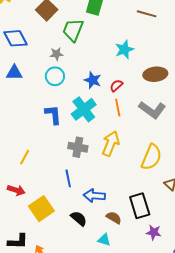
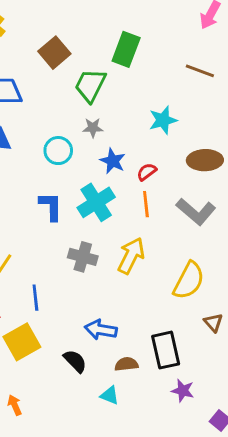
gray star: (57, 54) -> (93, 128), moved
blue line: (68, 178) -> (35, 298), moved
brown semicircle: (114, 218) -> (126, 364), turned -42

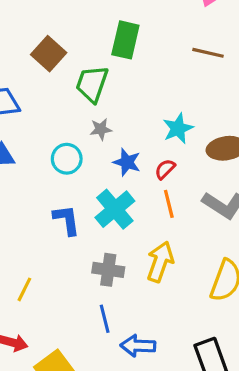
cyan star: (163, 120) -> (178, 128), moved
blue line: (35, 298) -> (105, 319), moved

